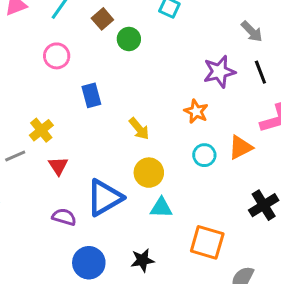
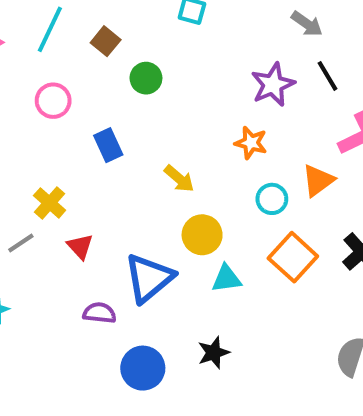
green circle: (129, 39) -> (146, 78), moved
orange square: (207, 242) -> (293, 257), moved, turned 36

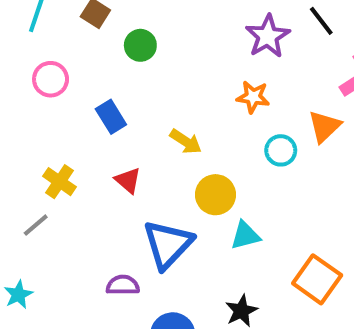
red triangle: (80, 246) -> (128, 180), moved
orange square: (293, 257) -> (317, 279), moved

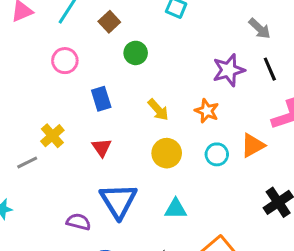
yellow arrow: (186, 142) -> (158, 110), moved
yellow circle: (215, 195) -> (167, 153), moved
blue triangle: (168, 244) -> (118, 201), turned -30

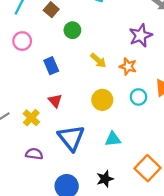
yellow arrow: (158, 110) -> (98, 60), moved
yellow cross: (52, 136) -> (31, 118), moved
purple semicircle: (78, 222) -> (34, 154), moved

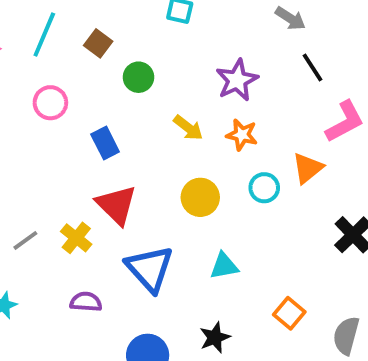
purple star: (141, 35) -> (237, 80), moved
red triangle: (55, 101) -> (116, 205), size x1.6
orange square: (148, 168) -> (289, 313), size x0.7

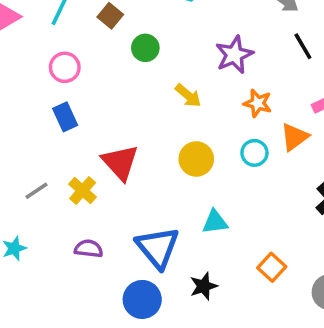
orange star: (242, 135) -> (258, 103), moved
blue rectangle: (105, 143) -> (65, 117), moved
blue triangle: (150, 269) -> (158, 247), moved

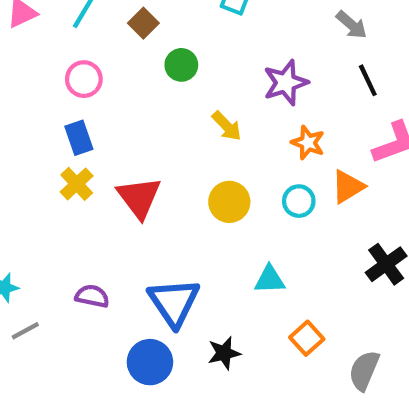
gray line: (36, 191) -> (25, 331), moved
yellow cross: (83, 191) -> (77, 184), moved
cyan triangle: (215, 222) -> (270, 280), moved

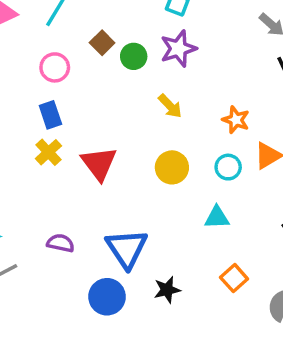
brown square: (143, 23) -> (102, 43), moved
purple star: (286, 83) -> (178, 49), moved
cyan triangle: (270, 280) -> (217, 218), moved

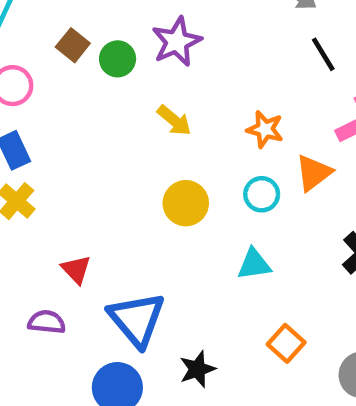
red triangle: (99, 163) -> (76, 269), moved, size x0.6

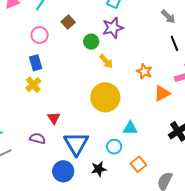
green circle: (118, 59) -> (91, 42), moved
cyan circle: (262, 194) -> (114, 147), moved
yellow circle: (186, 203) -> (105, 97), size x1.5

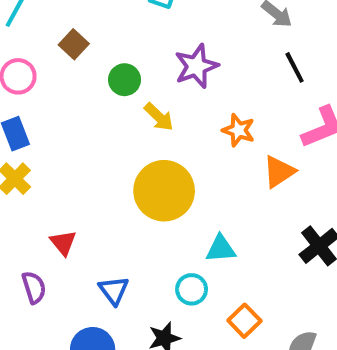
purple star: (113, 28) -> (196, 66), moved
purple semicircle: (38, 138) -> (34, 287), turned 63
blue triangle: (76, 144) -> (114, 290), size x0.6

